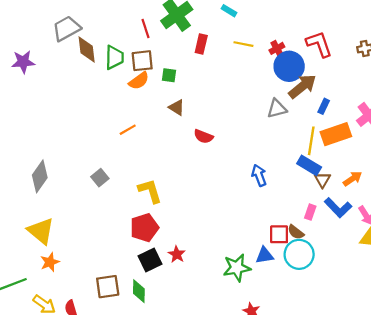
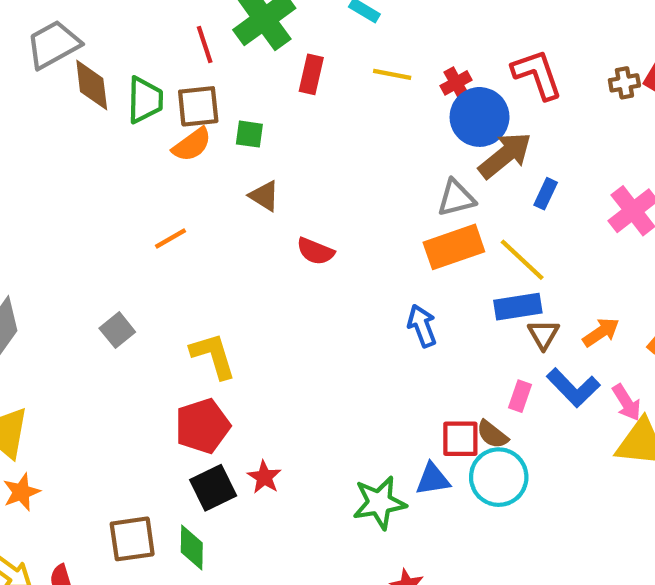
orange rectangle: (336, 134) -> (454, 247), moved
yellow line: (311, 141) -> (522, 260), turned -56
blue rectangle: (309, 165) -> (518, 307), turned -40

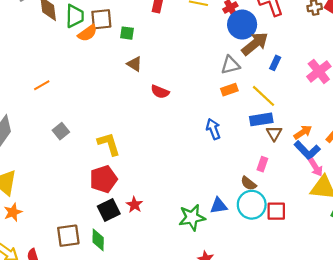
orange semicircle: (192, 145) -> (88, 33), moved
orange line: (171, 238) -> (42, 85), moved
orange rectangle: (454, 247) -> (229, 90), size x0.6
blue L-shape: (573, 388) -> (307, 150), moved
red square: (460, 439) -> (276, 211), moved

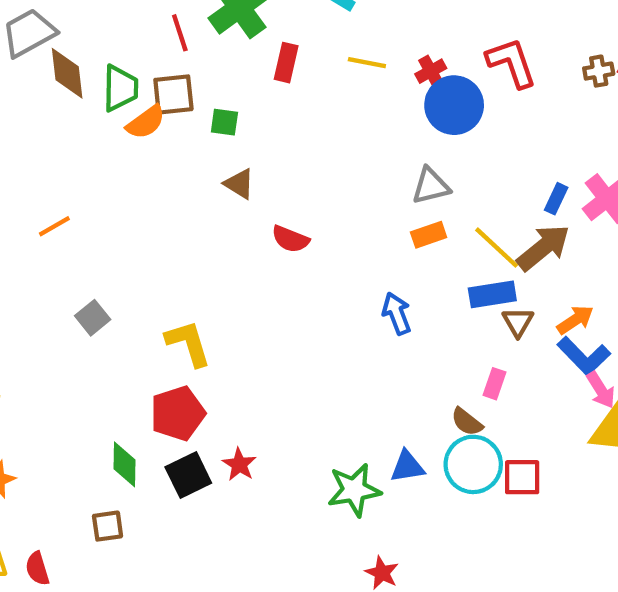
brown arrow: (255, 44) -> (543, 248), moved
blue rectangle: (275, 63) -> (556, 199), moved
brown square: (68, 236) -> (108, 526), size x0.7
green diamond: (98, 240) -> (125, 464), moved

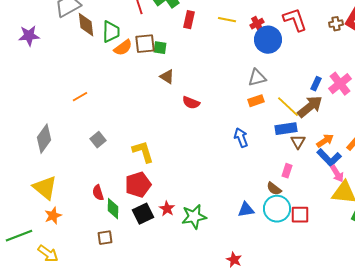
brown square: (173, 94) -> (145, 44), moved
green star: (354, 490) -> (194, 217), moved
red semicircle: (37, 569) -> (98, 193), moved

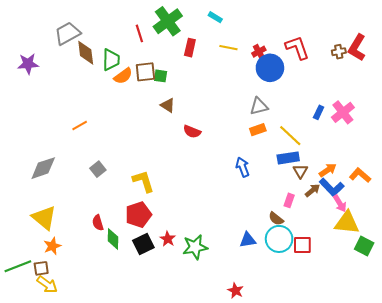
brown arrow: (310, 107) -> (312, 190), moved, size x0.6
gray diamond: (44, 139) -> (43, 168), turned 36
brown square: (105, 238) -> (41, 268), moved

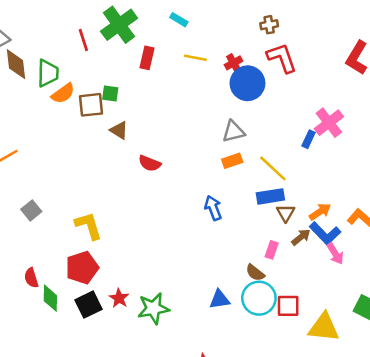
brown cross: (339, 52) -> (269, 25), moved
brown square: (145, 72) -> (91, 105), moved
pink cross: (343, 112) -> (329, 123), moved
yellow triangle: (347, 223) -> (324, 327), moved

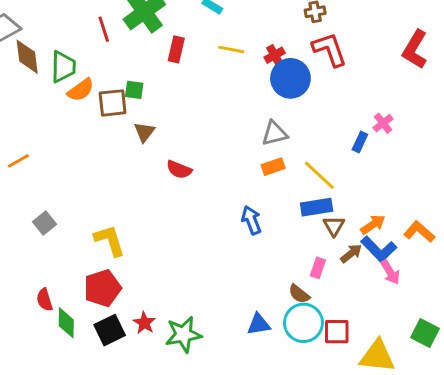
pink cross: (329, 123) -> (383, 123), size x0.6
brown triangle: (119, 130) -> (144, 132), turned 36

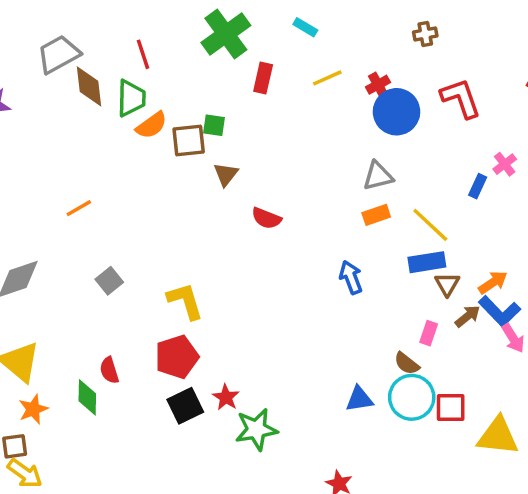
red line: (104, 29) -> (143, 54), moved
yellow line: (231, 49) -> (327, 78), turned -35
red L-shape: (330, 49) -> (461, 98), moved
green diamond: (66, 323) -> (87, 397), moved
green star: (183, 334) -> (256, 429), moved

